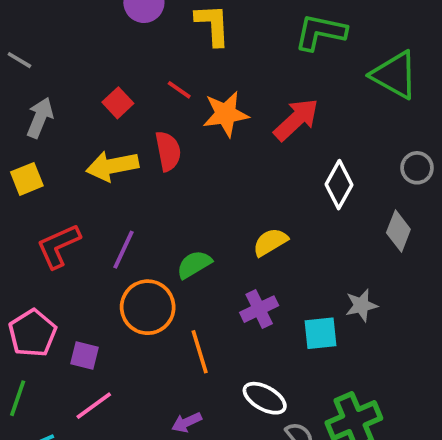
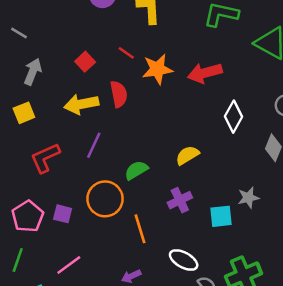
red arrow: (296, 120) -> (205, 73), turned -152
purple line: (123, 250) -> (94, 145), moved
purple square: (84, 355) -> (63, 214), moved

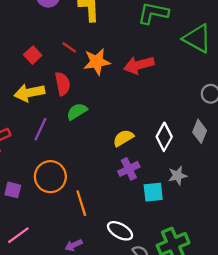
white diamond: (233, 117) -> (164, 137), moved
green semicircle: (136, 170) -> (77, 111), moved
purple cross: (180, 200) -> (129, 169), moved

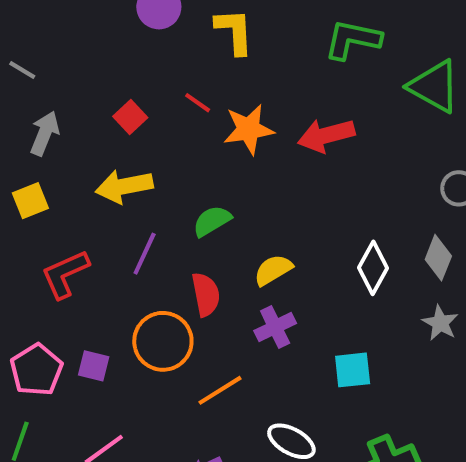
red semicircle: (63, 84) -> (206, 294), moved
yellow semicircle: (123, 138) -> (273, 270), moved
purple cross: (129, 169) -> (275, 327), moved
gray star: (177, 176) -> (440, 323), moved, turned -30
orange line: (81, 203) -> (220, 390), turned 75

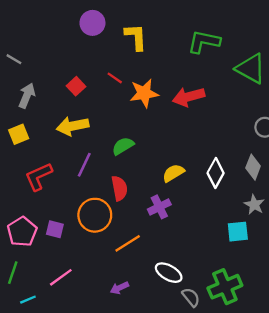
yellow semicircle: (273, 270) -> (173, 173), moved
cyan square: (353, 370) -> (238, 232), moved

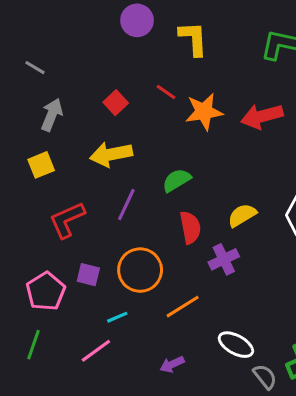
red semicircle: (119, 188) -> (190, 227), moved
purple square: (55, 229) -> (88, 275), moved
cyan line: (28, 300) -> (117, 317), moved

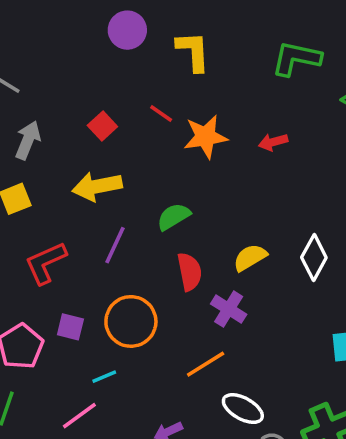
red arrow: (262, 116) -> (273, 142), size x0.6
purple cross: (224, 259) -> (229, 309), turned -32
orange line: (183, 307) -> (206, 364), moved

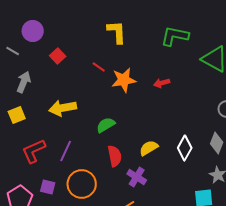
purple circle: (127, 30) -> (33, 31), moved
red square: (102, 126) -> (58, 56), moved
purple line: (115, 245) -> (66, 151), moved

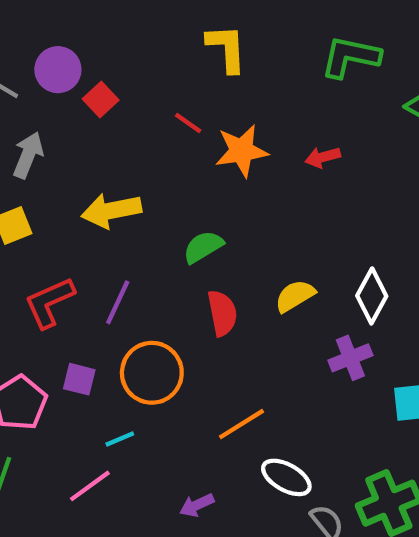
purple circle: (33, 31) -> (58, 70), moved
purple cross: (137, 177) -> (350, 358), moved, turned 36

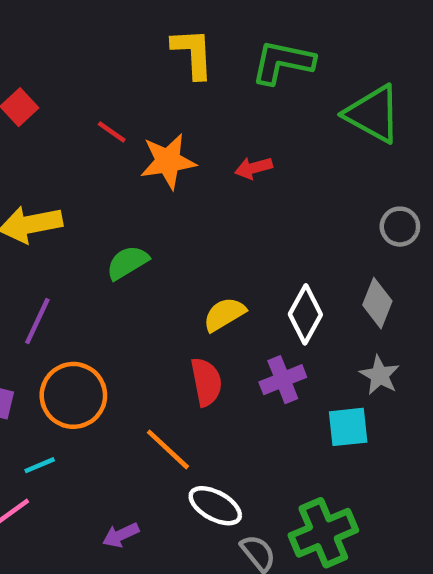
yellow L-shape: (227, 48) -> (193, 53), moved
red semicircle: (222, 313) -> (206, 382), moved
orange line: (242, 424) -> (168, 449), turned 75

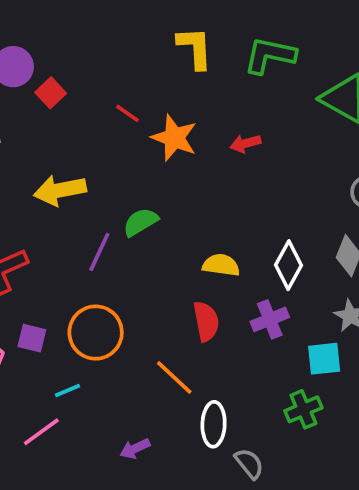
orange star: (168, 161) -> (174, 138), turned 30
yellow semicircle: (224, 314) -> (221, 265), turned 39
purple line: (37, 321) -> (99, 252), moved
white ellipse: (215, 506) -> (214, 424), turned 63
green cross: (323, 533) -> (303, 409), moved, size x0.7

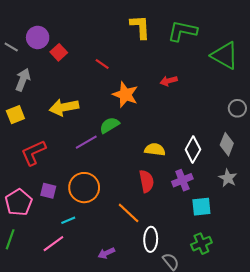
orange star: (174, 138) -> (125, 95), moved
purple line: (99, 252) -> (86, 142), turned 35
cyan square: (324, 359) -> (201, 207), moved
green cross: (303, 409) -> (201, 244), moved

